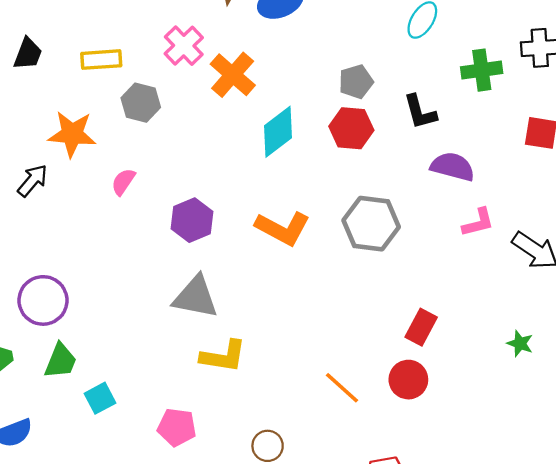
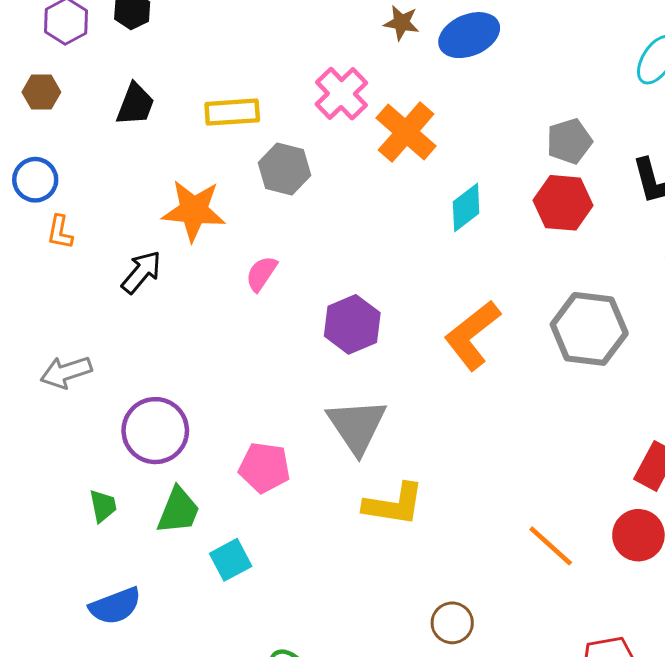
cyan diamond: (278, 132) -> (466, 207), size x0.7
orange L-shape: (283, 228) -> (472, 335), turned 114
gray triangle: (195, 297) -> (357, 426), turned 45
pink pentagon: (177, 427) -> (265, 467), moved

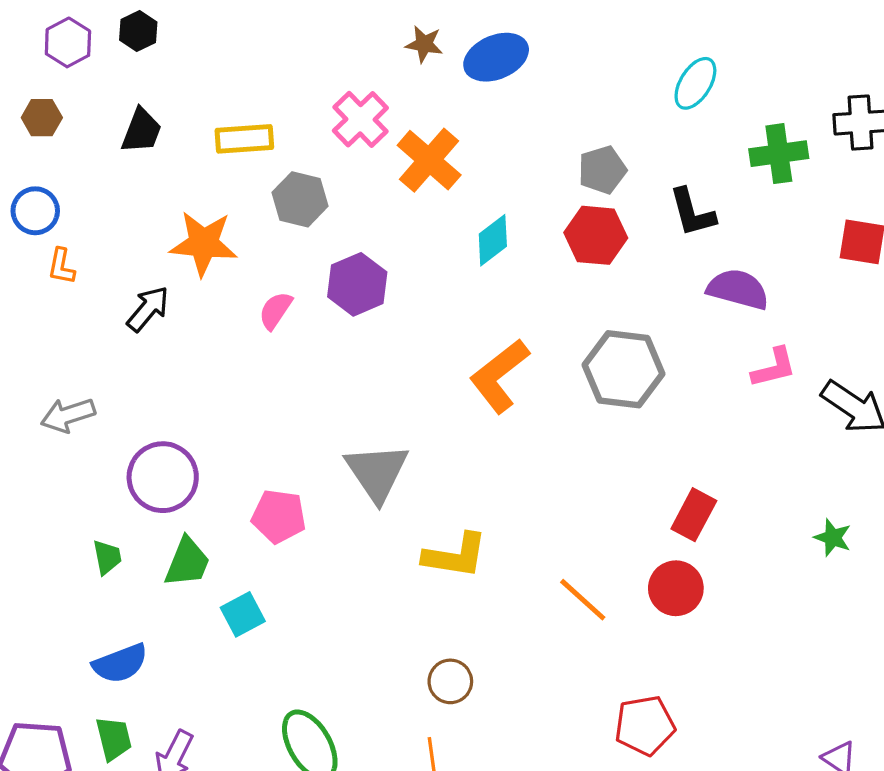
purple hexagon: (352, 324) -> (357, 284), moved
yellow L-shape: (394, 504) -> (455, 556), moved
brown circle: (452, 623) -> (450, 681), moved

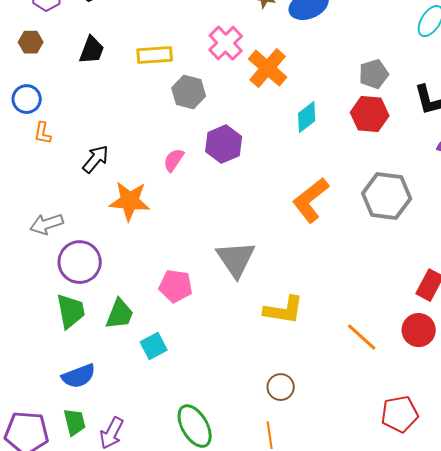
orange star: (204, 243) -> (130, 201), moved
purple circle: (163, 477) -> (80, 262), moved
green trapezoid: (107, 557) -> (71, 311), size x1.6

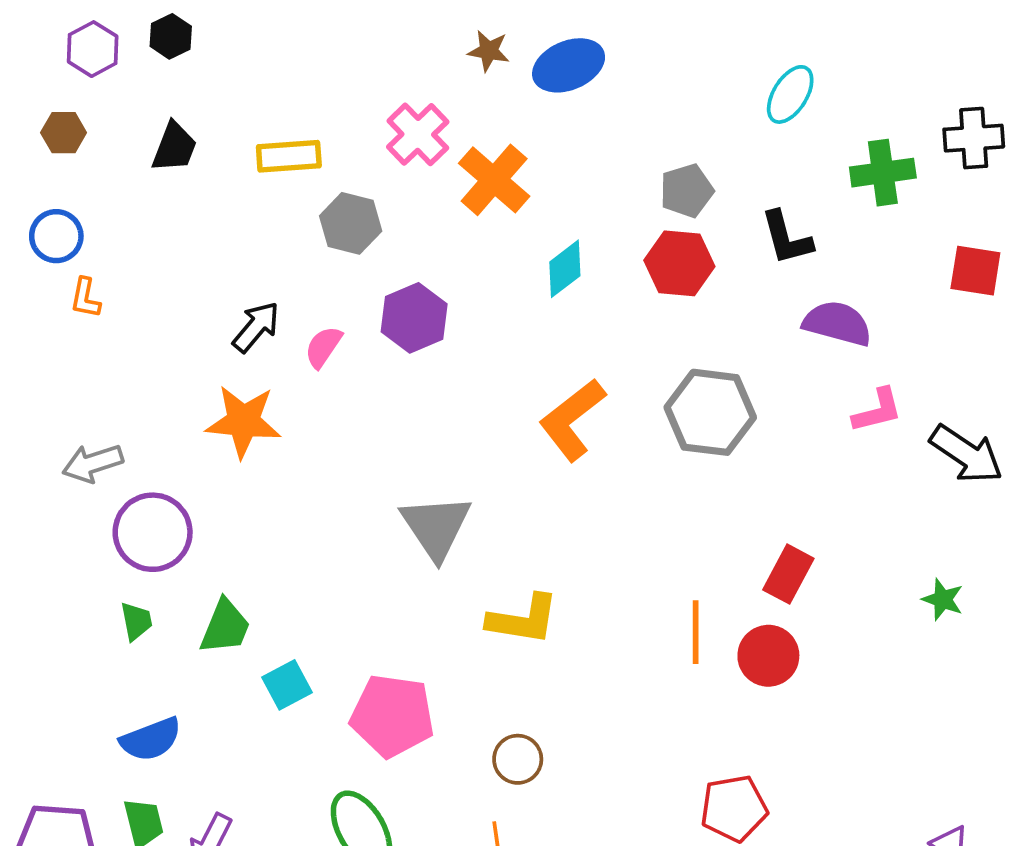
black arrow: (96, 159) -> (256, 327), moved
pink pentagon: (176, 286) -> (392, 716), moved, size x1.4
green trapezoid: (71, 311) -> (136, 621), size x0.6
orange line: (362, 337) -> (696, 632), moved, turned 48

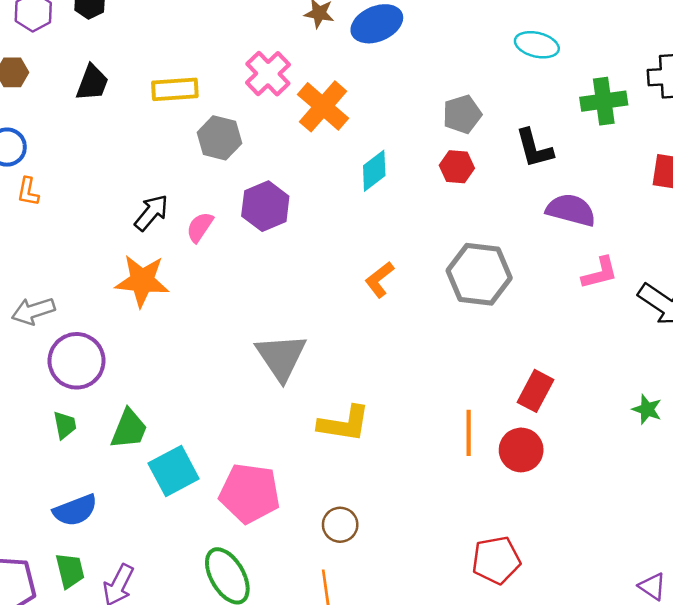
cyan ellipse: (790, 94) -> (537, 45), turned 72
red hexagon: (679, 263) -> (457, 167), size x0.7
orange L-shape: (572, 420) -> (379, 279), size x0.6
cyan square: (287, 685) -> (174, 471), size x1.4

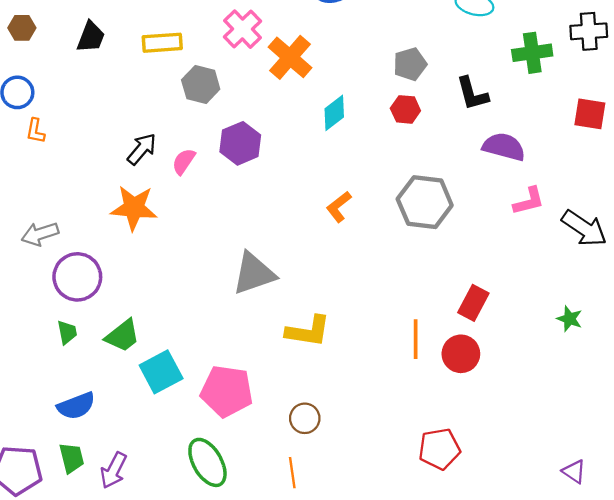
gray triangle: (281, 357) -> (254, 273), turned 45
green trapezoid: (129, 429) -> (123, 336), turned 30

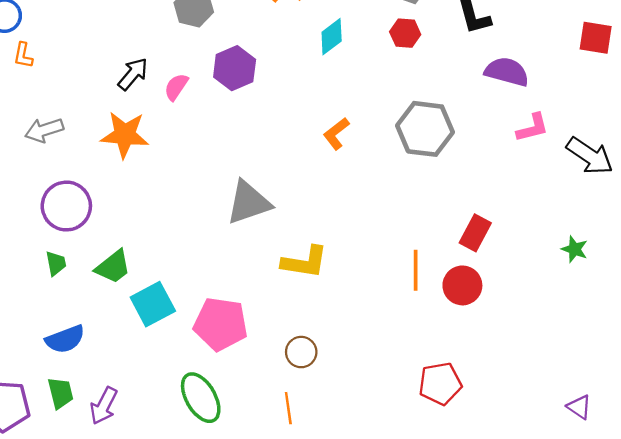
gray arrow: (40, 234) -> (44, 130), moved

